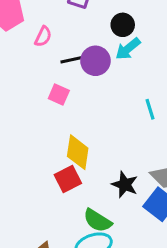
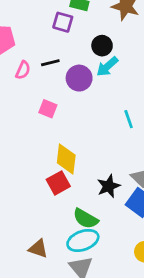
pink semicircle: (43, 37) -> (23, 70), moved
black line: (71, 60) -> (50, 63), moved
black star: (125, 185) -> (109, 186), turned 30

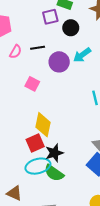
purple square: (63, 22) -> (50, 17), turned -35
black circle: (102, 46) -> (71, 28), moved
black star: (109, 186) -> (54, 153), moved
cyan ellipse: (83, 240) -> (38, 166), moved

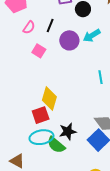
black line: (38, 48) -> (50, 25), turned -64
pink square: (32, 84) -> (39, 51), moved
black star: (54, 153) -> (68, 131), moved

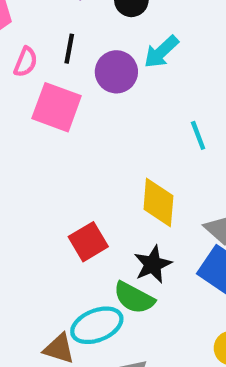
pink square: (39, 51) -> (57, 107), size x1.6
yellow diamond: (49, 99) -> (158, 203), moved
cyan ellipse: (41, 137) -> (97, 325), moved

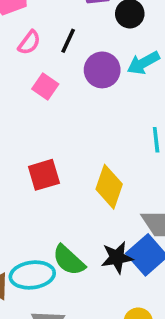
pink square: (57, 107) -> (45, 86), size x0.6
red square: (88, 242) -> (44, 175), moved
black star: (153, 264) -> (117, 257), moved

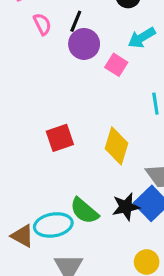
pink semicircle: (29, 43) -> (42, 24), turned -60
purple circle: (102, 70) -> (84, 44), moved
pink square: (45, 86) -> (116, 65), moved

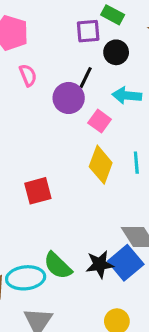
black line: (76, 21) -> (86, 78), moved
cyan arrow: (142, 38) -> (127, 95), turned 32
yellow diamond: (117, 146) -> (101, 165), moved

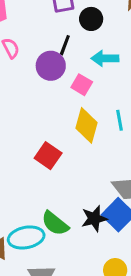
red square: (38, 191) -> (48, 156), moved, turned -35

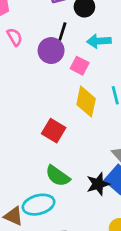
green semicircle: (55, 223) -> (58, 176), moved

